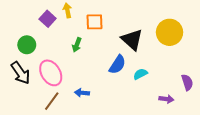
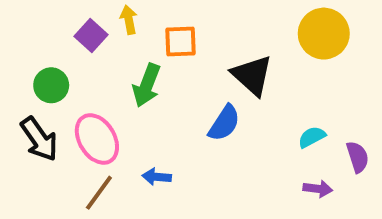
yellow circle: (170, 32) -> (324, 34), moved
green arrow: (77, 45) -> (147, 85), size x1.5
cyan semicircle: (140, 74) -> (312, 137), moved

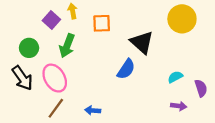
green arrow: (147, 85) -> (67, 46), moved
blue arrow: (157, 177) -> (93, 110), moved

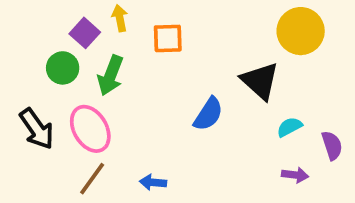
black triangle: (142, 42) -> (260, 81), moved
green circle: (29, 48) -> (63, 68), moved

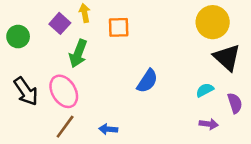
green circle: (63, 68) -> (18, 37), moved
black triangle: (260, 81) -> (227, 57), moved

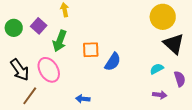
purple square: (60, 23) -> (39, 26), moved
orange square: (119, 27) -> (91, 50), moved
brown line: (65, 127) -> (30, 96), moved

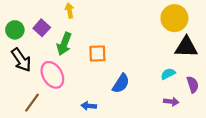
black triangle: (174, 44) -> (186, 47), turned -40
blue semicircle: (113, 62) -> (121, 83), moved
black arrow: (20, 70) -> (21, 60), moved

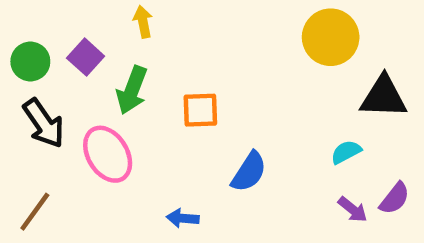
yellow circle: (174, 18) -> (331, 37), moved
purple semicircle: (193, 85) -> (395, 198), moved, turned 56
purple arrow: (171, 102) -> (353, 209), turned 32
brown line: (32, 103) -> (35, 212), moved

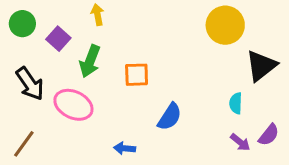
green circle: (30, 61) -> (22, 24), moved
black triangle: (384, 97) -> (261, 66), turned -40
cyan semicircle: (346, 152) -> (236, 103), turned -60
pink ellipse: (108, 154) -> (73, 105), turned -33

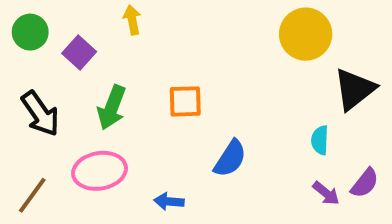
green arrow: (90, 61) -> (112, 108), moved
pink ellipse: (73, 105) -> (100, 171), moved, turned -36

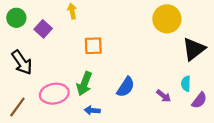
orange square: (185, 101) -> (93, 46), moved
green arrow: (112, 108) -> (84, 84), moved
cyan semicircle: (320, 140) -> (186, 84), moved
purple arrow: (326, 193) -> (164, 96), moved

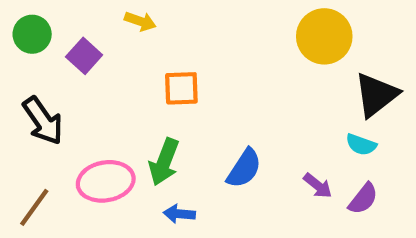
yellow arrow: (72, 11) -> (140, 21), turned 120
cyan semicircle: (186, 84) -> (361, 145), moved, turned -72
purple semicircle: (199, 100) -> (363, 199), moved

